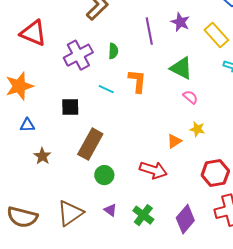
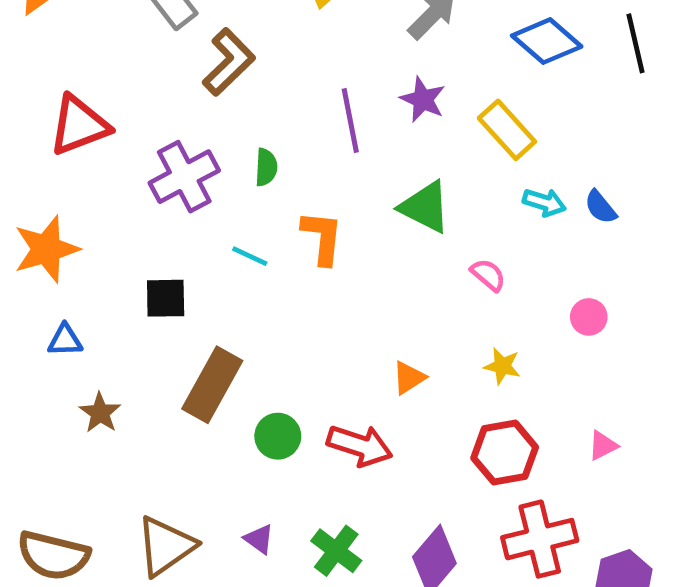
red triangle: (33, 33) -> (79, 125), turned -44
pink semicircle: (190, 97) -> (488, 275), moved
yellow star: (197, 129) -> (502, 366), moved
green circle: (104, 175) -> (278, 436), moved

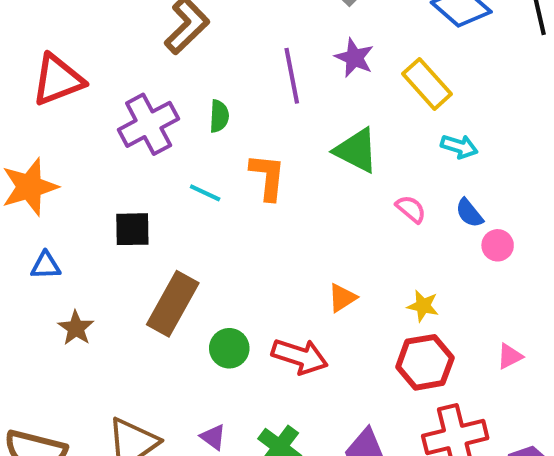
blue semicircle: (600, 207) -> (469, 213), moved
yellow star: (502, 366) -> (423, 306), moved

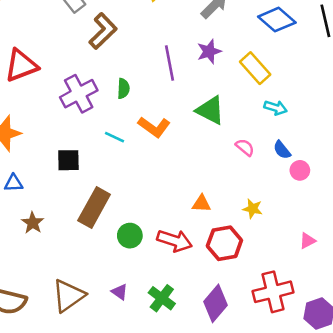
purple star: (354, 58) -> (209, 51), turned 30
orange L-shape: (268, 177) -> (154, 127), turned 120
orange triangle: (342, 298) -> (201, 204), turned 36
red hexagon: (425, 362) -> (224, 243), moved

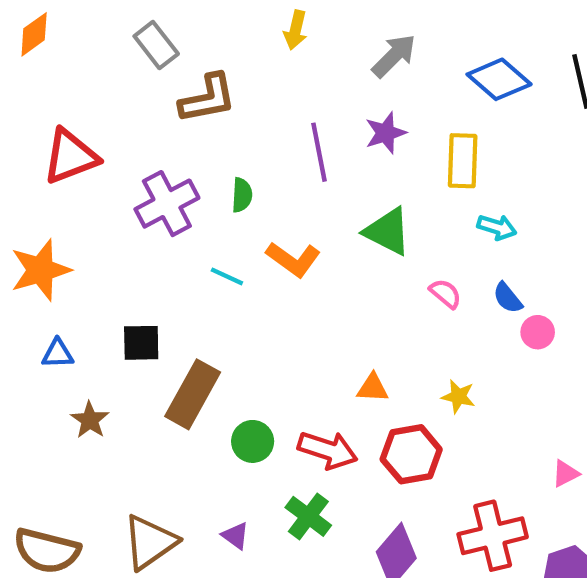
brown L-shape: (103, 31) -> (208, 99), turned 33
yellow rectangle: (255, 68) -> (463, 161), turned 44
black square: (68, 160) -> (141, 343), moved
pink triangle: (308, 241) -> (565, 474), moved
green cross: (162, 298) -> (308, 516), moved

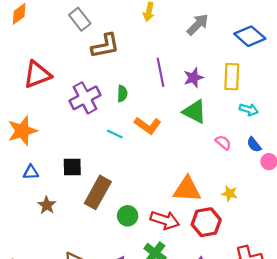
purple star: (385, 133) -> (193, 78), moved
orange triangle: (373, 388) -> (187, 189), size x1.8

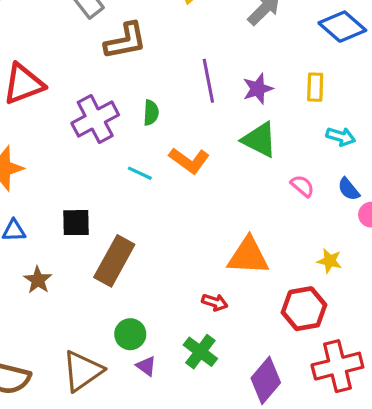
yellow rectangle: (232, 77) -> (315, 87), size x0.7
yellow star: (230, 194) -> (330, 261), moved
green circle: (128, 216) -> (130, 334), moved
red arrow: (165, 220) -> (215, 302), size x0.6
red hexagon: (206, 222) -> (304, 309), moved

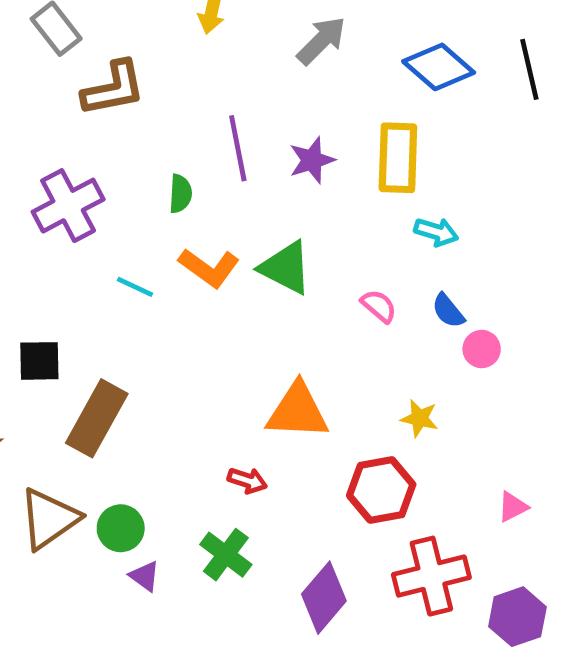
yellow rectangle: (315, 87) -> (398, 158), size x1.6
green semicircle: (151, 113) -> (180, 194), moved
green triangle: (259, 140) -> (286, 268), moved
brown triangle: (82, 371) -> (49, 519), moved

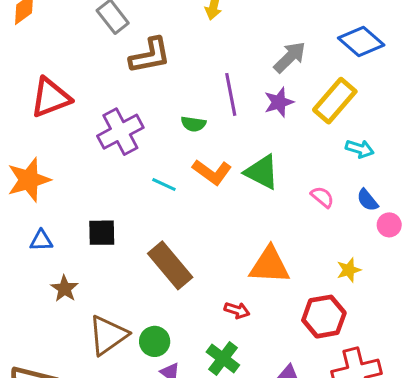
gray arrow: (321, 41) -> (290, 57), moved
yellow rectangle: (398, 158) -> (335, 101), turned 39
green semicircle: (180, 194) -> (193, 124), turned 95
brown rectangle: (97, 418) -> (170, 265), moved, turned -69
yellow star: (419, 418) -> (349, 270), turned -30

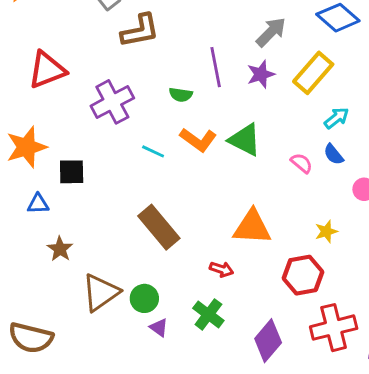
cyan arrow: (360, 149) -> (336, 118), turned -55
blue semicircle: (367, 200) -> (334, 154), moved
black square: (102, 233) -> (72, 172), moved

